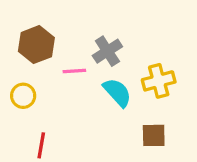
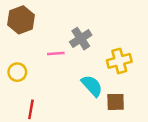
brown hexagon: (36, 45) -> (21, 20), moved
cyan semicircle: (117, 92) -> (92, 86), moved

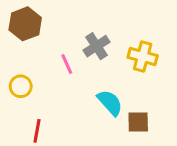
pink line: (56, 53) -> (67, 64), turned 70
yellow cross: (119, 61) -> (143, 57), moved, turned 30

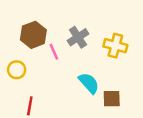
brown hexagon: (25, 24) -> (33, 35), moved

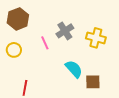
brown hexagon: (33, 35) -> (18, 19), moved
yellow circle: (17, 70) -> (14, 50), moved

